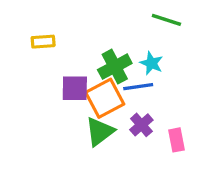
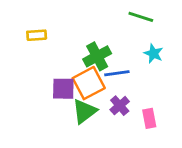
cyan star: (151, 63) -> (153, 54), moved
purple square: (75, 88) -> (63, 89), moved

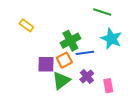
yellow rectangle: (37, 35) -> (26, 25), turned 40
cyan star: (153, 54) -> (111, 39), size x1.5
orange square: (89, 83) -> (64, 60), size x0.7

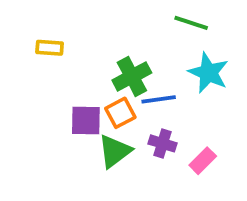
yellow rectangle: (26, 25) -> (50, 48), turned -32
purple cross: (87, 76) -> (162, 143), turned -32
pink rectangle: (108, 86) -> (203, 161), turned 56

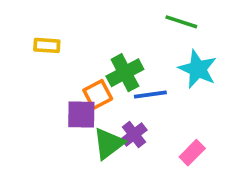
orange square: (120, 113) -> (98, 95), moved
purple cross: (162, 143) -> (134, 134), moved, turned 35

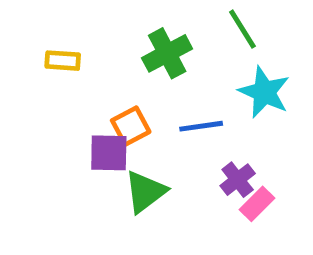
green line: (181, 22) -> (242, 29), turned 40
green cross: (125, 73) -> (167, 53), moved
purple cross: (134, 134) -> (238, 180), moved

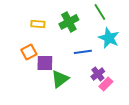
yellow rectangle: (63, 61) -> (38, 24), moved
orange square: (131, 126) -> (29, 52), moved

